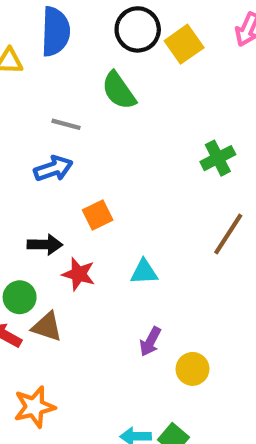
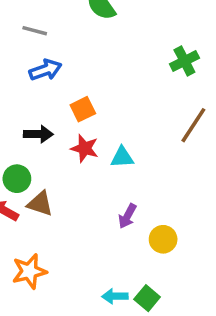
gray line: (66, 124) -> (35, 31), moved
red star: (79, 274) -> (85, 148), moved

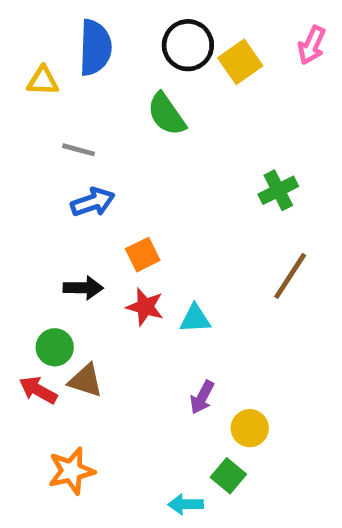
green square: (147, 298) -> (228, 476), moved

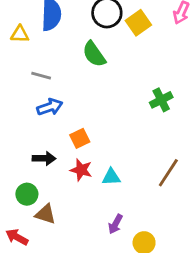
brown line: (290, 276) -> (168, 173), moved
red arrow: (38, 390) -> (17, 237), moved

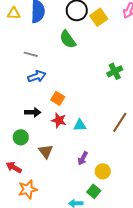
yellow triangle: (20, 34) -> (14, 13), moved
orange square: (80, 138) -> (58, 98), turned -32
brown triangle: (45, 214) -> (46, 151), moved, turned 35

